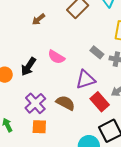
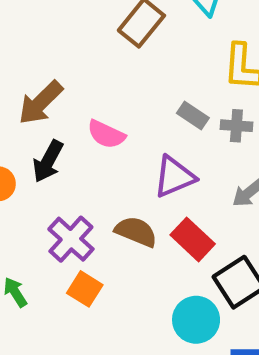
brown arrow: (38, 19) -> (41, 103), moved, size x1.6
red rectangle: (100, 102) -> (193, 239), moved
orange square: (39, 127) -> (85, 289), turned 35

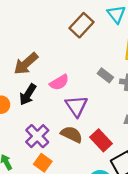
pink semicircle: (106, 134) -> (59, 82), turned -60
purple triangle: (174, 177) -> (76, 106), moved, turned -45

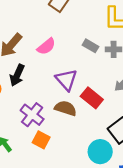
pink semicircle: (59, 82) -> (46, 46), moved
red rectangle: (101, 140) -> (92, 98), moved

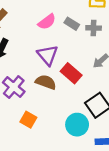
pink semicircle: (46, 46) -> (47, 22), moved
orange square: (41, 140) -> (28, 120), moved

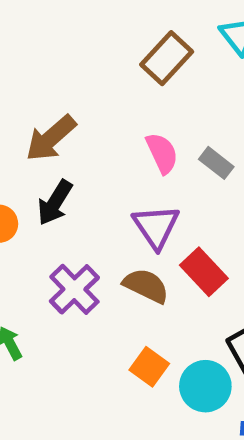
pink semicircle: (47, 22) -> (162, 153), turned -84
orange square: (28, 120) -> (149, 367), moved

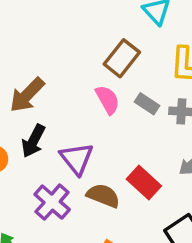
brown rectangle: (167, 58) -> (122, 58), moved
purple triangle: (156, 227) -> (77, 159), moved

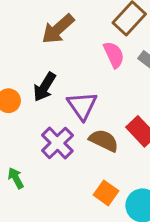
brown arrow: (27, 95) -> (58, 29), moved

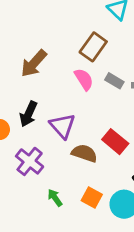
purple cross: (57, 143) -> (30, 161), moved
green arrow: (16, 178) -> (55, 198), moved

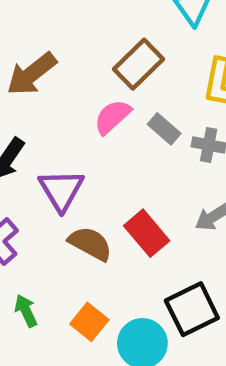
pink semicircle: (84, 79) -> (112, 117), turned -110

